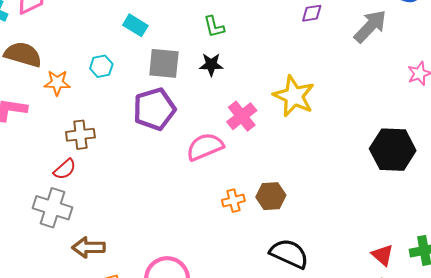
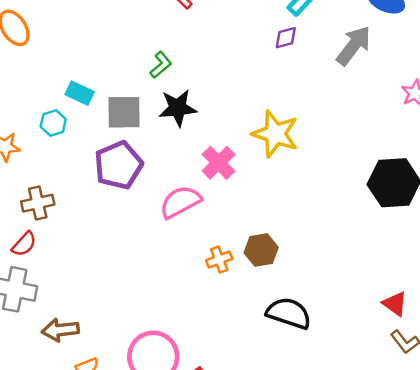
cyan rectangle: (135, 25) -> (80, 93), moved
green L-shape: (214, 27) -> (161, 65), moved, turned -110
black star: (211, 65) -> (178, 108), size x1.4

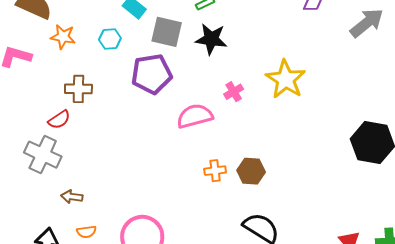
cyan hexagon: (53, 123) -> (110, 39), moved
pink cross: (219, 163) -> (234, 92), size x0.7
brown arrow: (60, 330) -> (72, 197), size x0.7

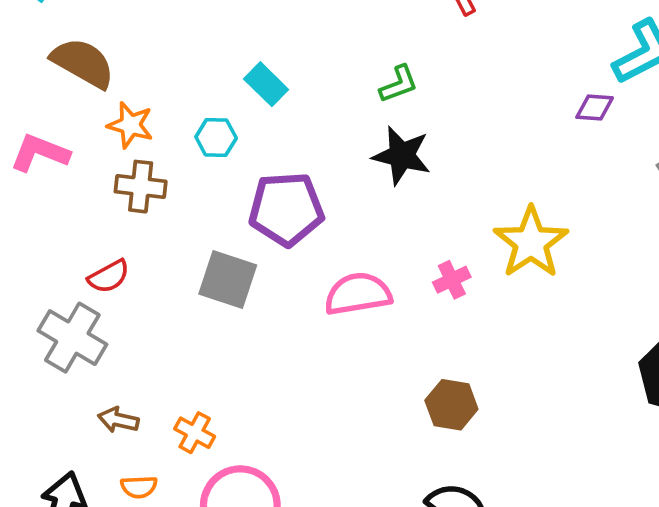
gray square: (167, 32) -> (228, 280), moved
brown cross: (78, 89) -> (141, 187), moved
pink cross: (234, 92) -> (452, 280), moved
orange cross: (215, 171) -> (195, 433), moved, turned 30

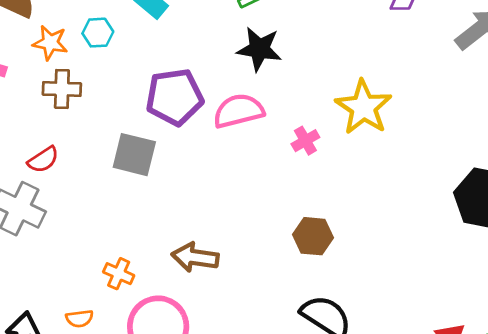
cyan hexagon: (216, 137) -> (98, 33), moved
pink semicircle: (358, 294) -> (239, 111), moved
brown arrow: (118, 420) -> (195, 257), moved, size x1.5

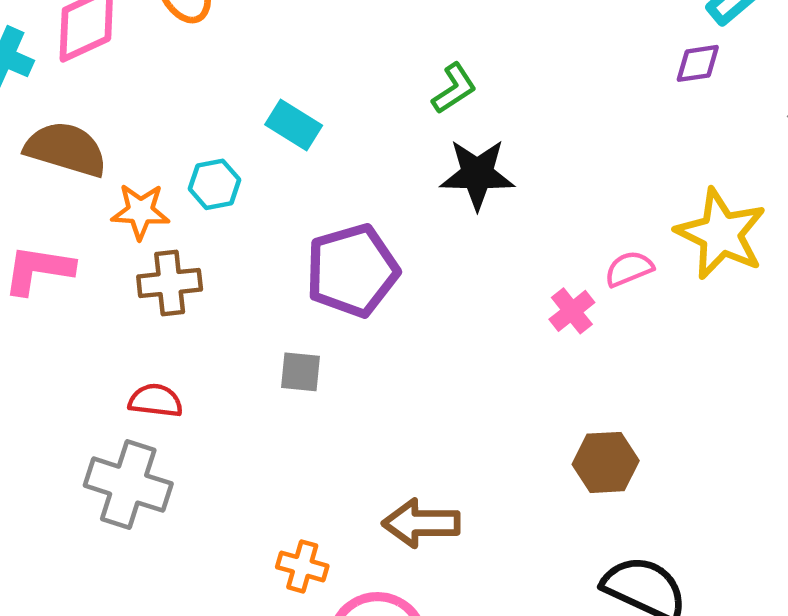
yellow star: (363, 107) -> (721, 234), moved
pink semicircle: (239, 111) -> (629, 269), moved, size x0.6
gray square: (134, 155) -> (301, 372), size x0.6
red semicircle: (43, 160) -> (156, 401), turned -132

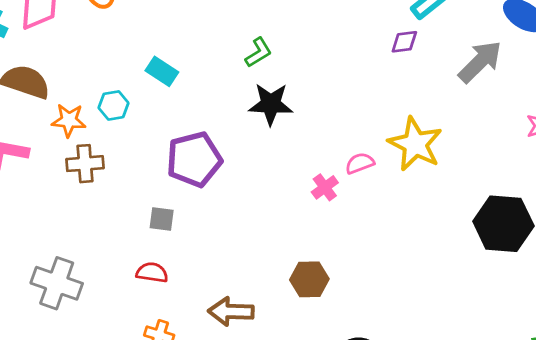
red semicircle: (156, 401) -> (152, 273), moved
brown hexagon: (606, 462) -> (309, 279), moved

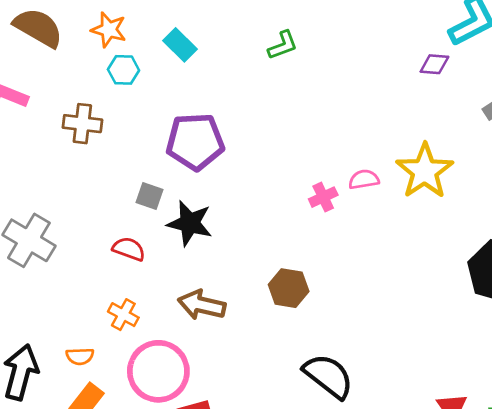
black star: (271, 104) -> (190, 223), moved
orange star: (69, 120) -> (109, 30), moved

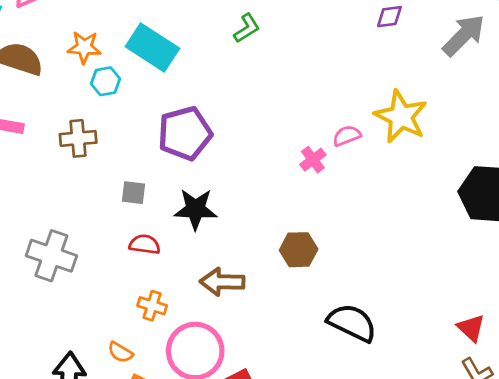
cyan rectangle: (180, 45) -> (152, 48), size x1.6
gray square: (150, 196) -> (133, 193), moved
orange semicircle: (80, 356) -> (120, 352), turned 45

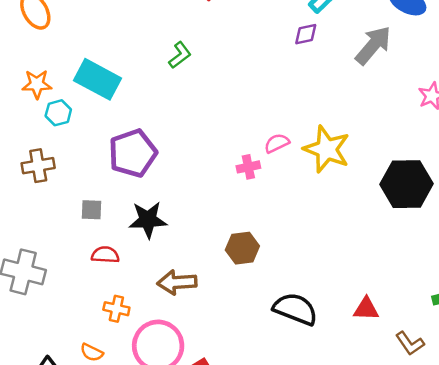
yellow star: (401, 116) -> (327, 149), moved
pink cross: (313, 160) -> (248, 167), turned 30
red triangle: (471, 328) -> (366, 309), moved, turned -36

